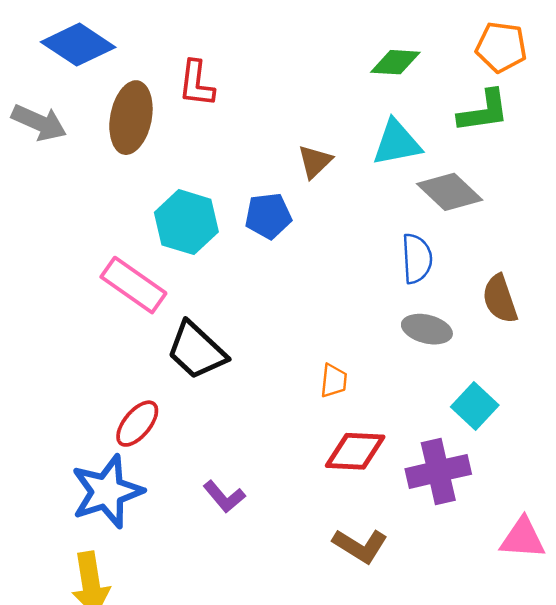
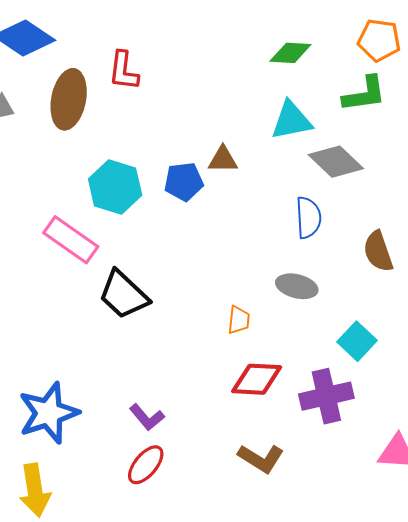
brown triangle: (315, 162) -> (223, 160), moved, turned 44
gray ellipse: (427, 329) -> (297, 286), moved
red ellipse: (137, 424) -> (146, 465), moved

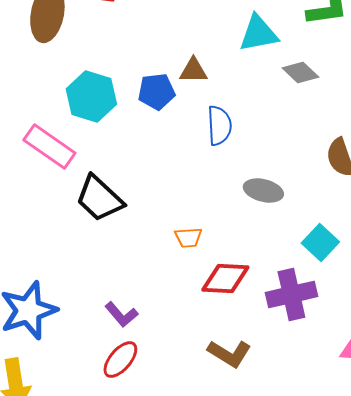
gray diamond: (336, 162) -> (300, 72), size x0.7
blue semicircle: (308, 218) -> (219, 126), moved
orange trapezoid: (239, 320) -> (188, 238), moved, turned 80

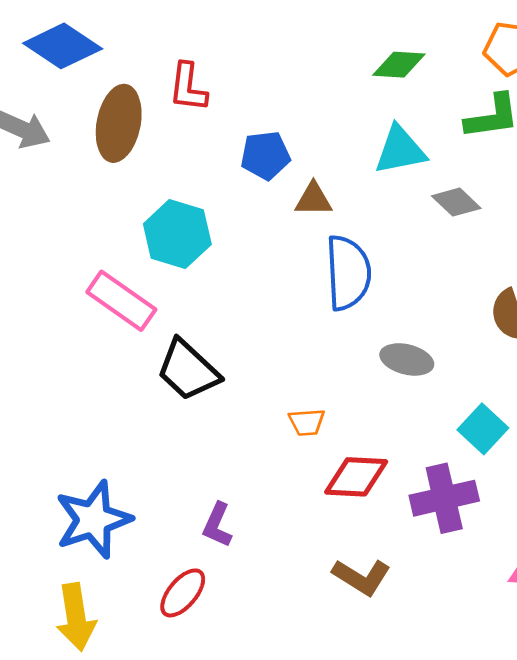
blue pentagon: (156, 92) -> (265, 155), moved
blue semicircle: (219, 126) -> (348, 273), size x1.4
purple L-shape: (121, 314) -> (217, 525), turned 64
red ellipse: (120, 360) -> (183, 593), moved

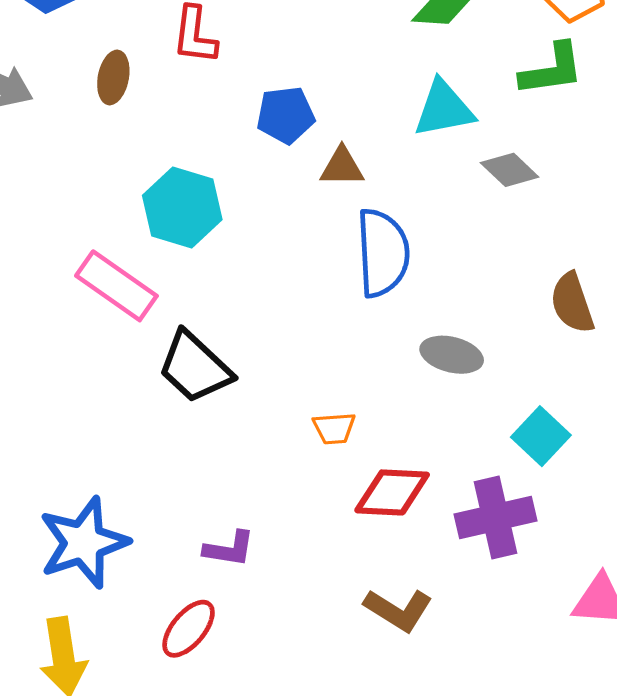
brown ellipse: (119, 123) -> (113, 77), size x0.6
purple L-shape: (217, 525) -> (229, 549), turned -105

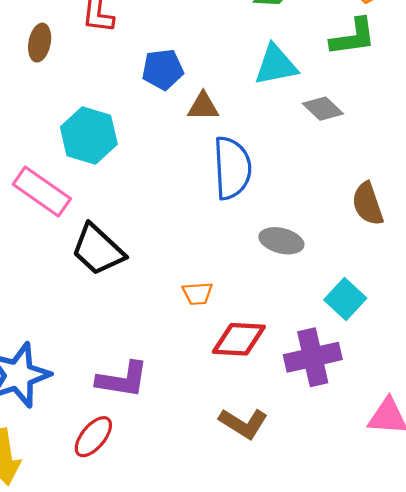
purple L-shape: (229, 549) -> (122, 380), size x1.4

